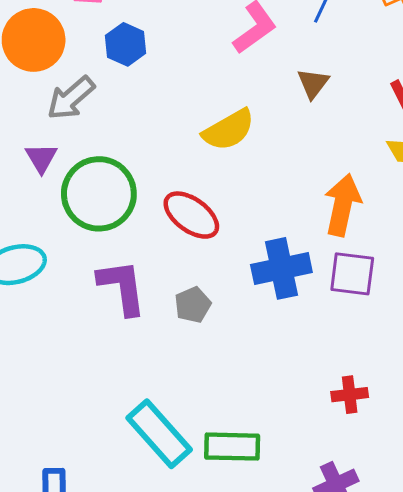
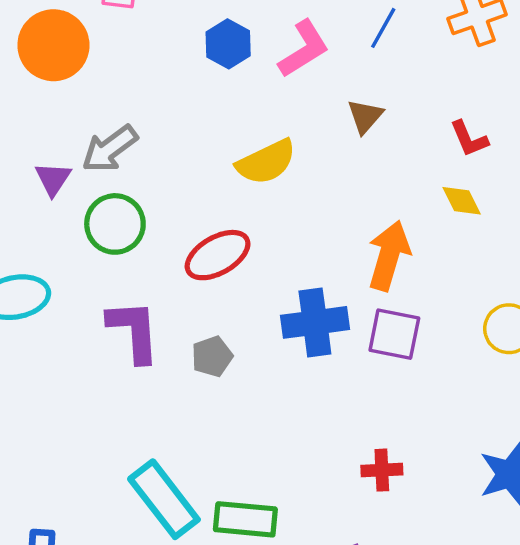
blue hexagon: (126, 44) -> (228, 44), moved
gray arrow: (71, 98) -> (110, 149), moved
green circle: (99, 194) -> (115, 224), size x0.7
red ellipse: (191, 215) -> (218, 255), turned -70

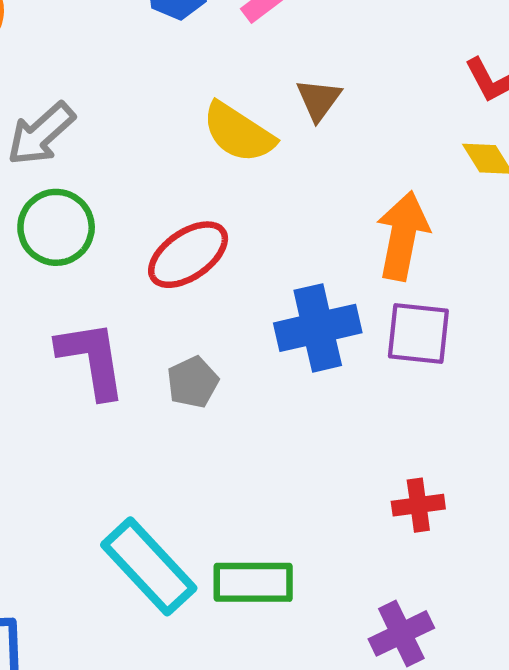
brown triangle: (365, 116) -> (319, 100), moved
yellow semicircle: (266, 162) -> (238, 133), turned 64

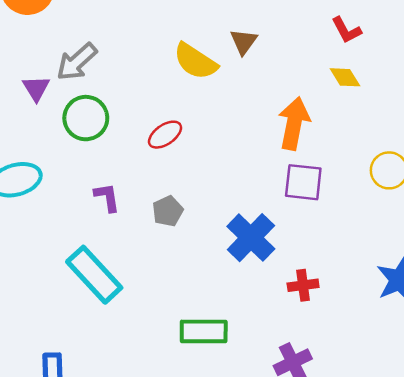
red ellipse: (188, 255) -> (165, 135), size x0.7
blue cross: (318, 328) -> (251, 238), moved, turned -33
purple L-shape: (92, 359) -> (107, 197), size x0.6
cyan rectangle: (149, 566) -> (94, 275), moved

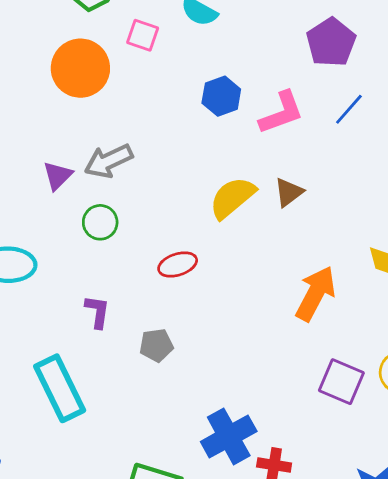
yellow semicircle: (195, 61) -> (232, 198), turned 90
green circle: (86, 118) -> (100, 222), size x0.7
purple square: (303, 182) -> (341, 382), moved
blue cross: (251, 238) -> (229, 436), moved

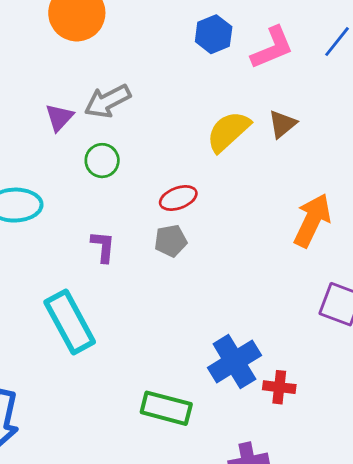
gray pentagon: (156, 345) -> (171, 241), moved

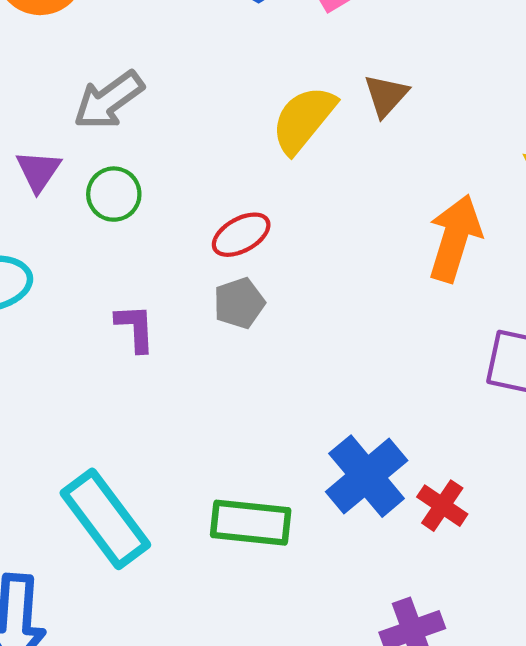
purple triangle: (59, 117) -> (38, 171), moved
cyan rectangle: (70, 322) -> (105, 519), moved
red cross: (279, 387) -> (442, 506), turned 36
green rectangle: (166, 408) -> (251, 523), moved

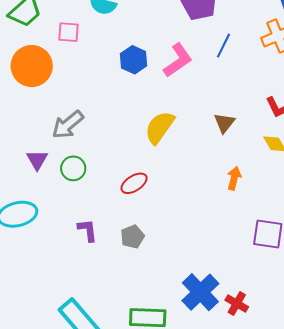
brown triangle: (386, 95) -> (224, 123), moved
orange arrow: (455, 238) -> (234, 178), size x0.6
gray pentagon: (239, 303) -> (132, 237), moved

